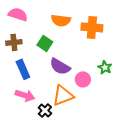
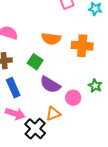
orange triangle: (63, 95) -> (53, 114), size x0.7
black cross: (45, 110) -> (35, 129), size x1.5

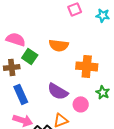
orange cross: (82, 46) -> (87, 66), moved
green square: (35, 62) -> (30, 56), moved

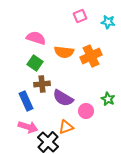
pink semicircle: (16, 39) -> (36, 38), moved
orange cross: (87, 66) -> (91, 56), moved, turned -30
brown cross: (12, 67) -> (42, 84), moved

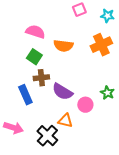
orange cross: (91, 56) -> (101, 45), moved
pink arrow: (28, 127) -> (13, 128), moved
orange triangle: (66, 127) -> (65, 121), turned 35

